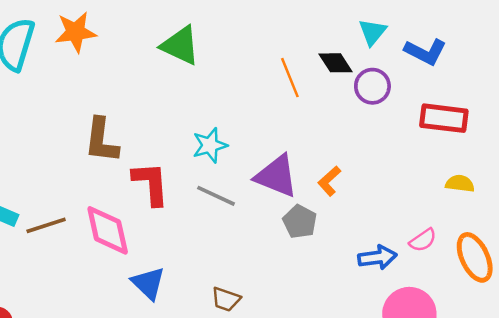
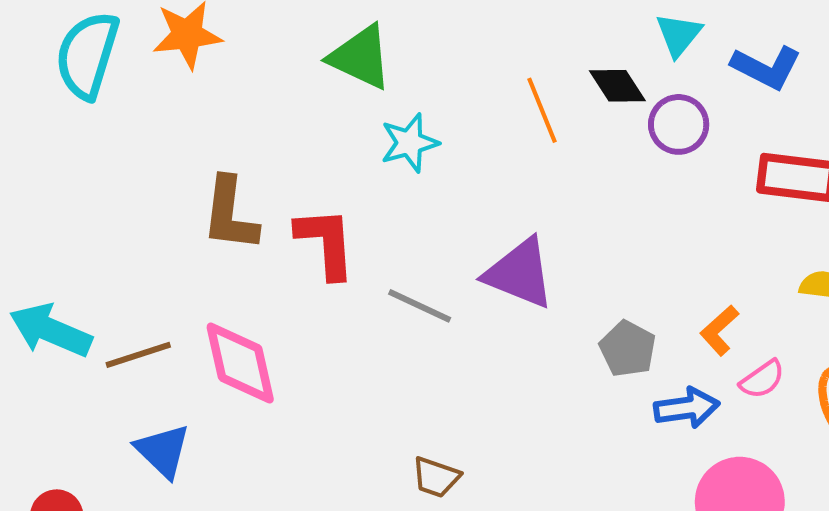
cyan star: (210, 145) -> (409, 143), moved
orange L-shape: (329, 181) -> (719, 330), moved
red L-shape: (151, 183) -> (326, 243), moved
gray pentagon: (300, 222) -> (628, 349), moved
blue triangle: (148, 283) -> (163, 451), moved

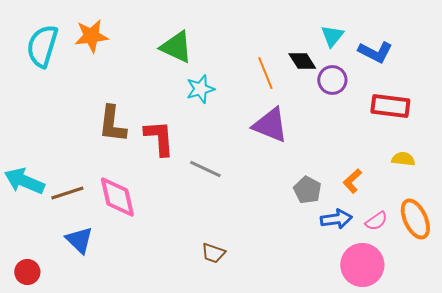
purple triangle: (520, 273) -> (270, 125), moved
pink semicircle: (762, 379) -> (376, 221), moved

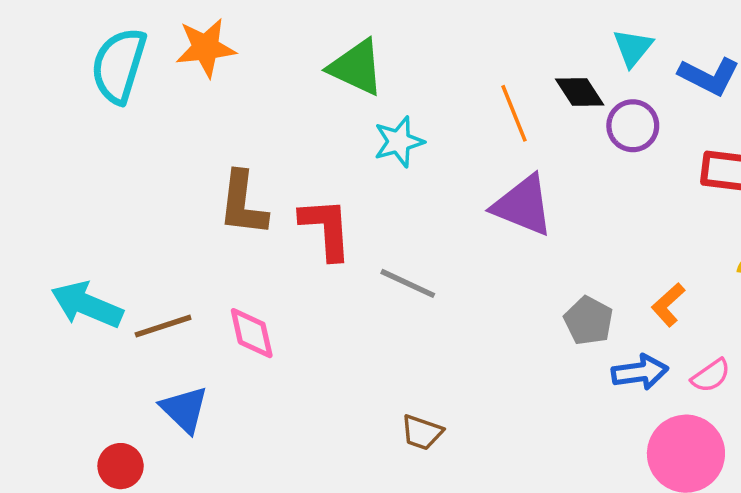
pink diamond: (117, 197) -> (252, 333), size x0.7
red circle: (27, 272) -> (121, 466), moved

